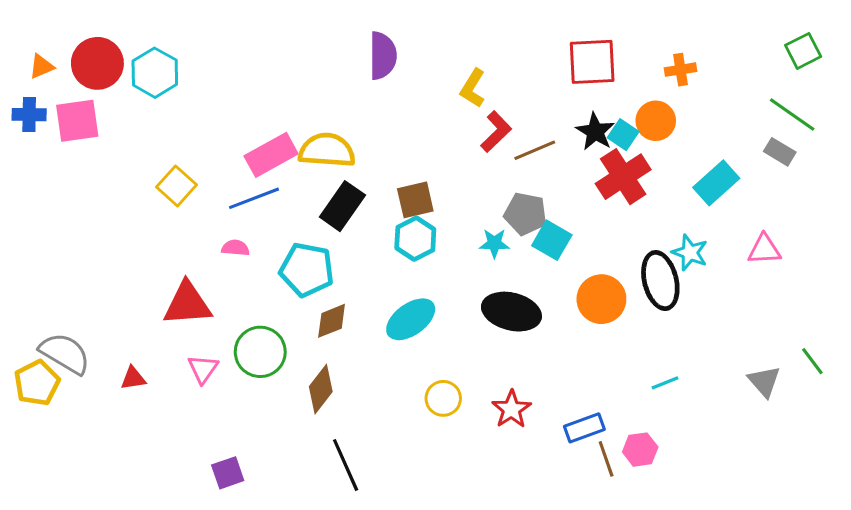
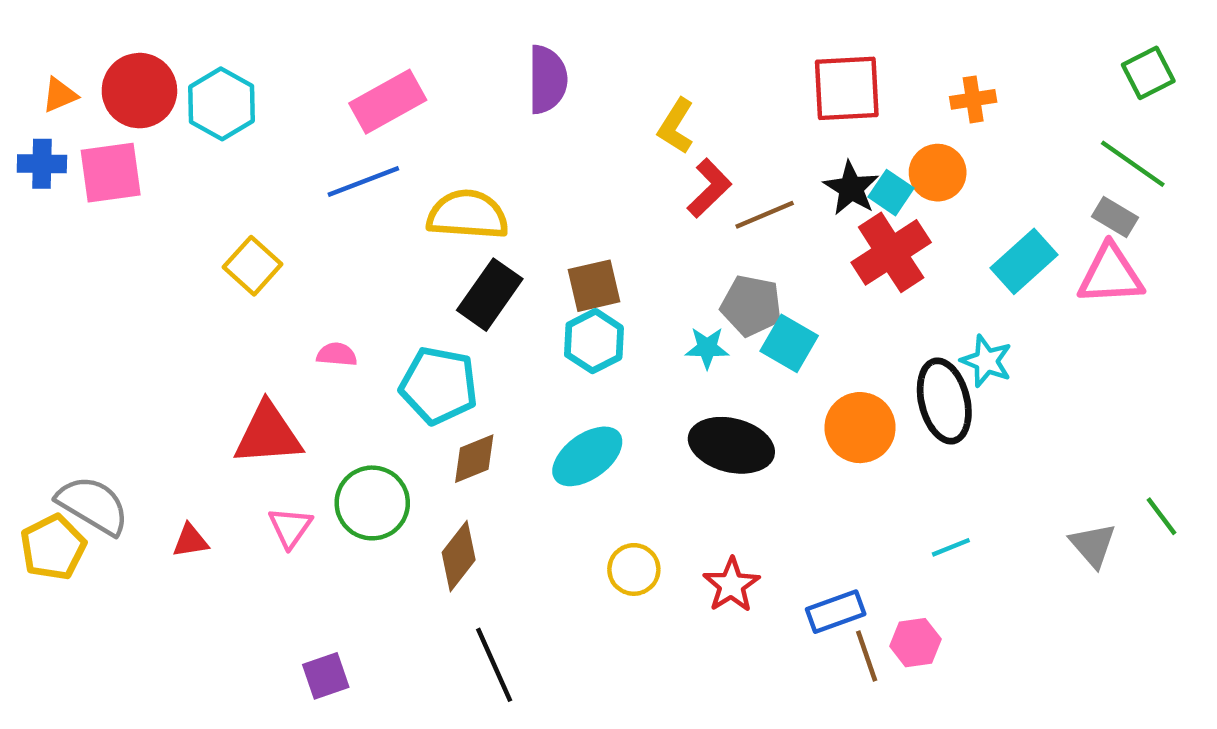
pink rectangle: (271, 155) -> (388, 102), moved
blue line: (254, 198) -> (363, 181), moved
pink triangle: (764, 249) -> (1111, 275), moved, size x1.4

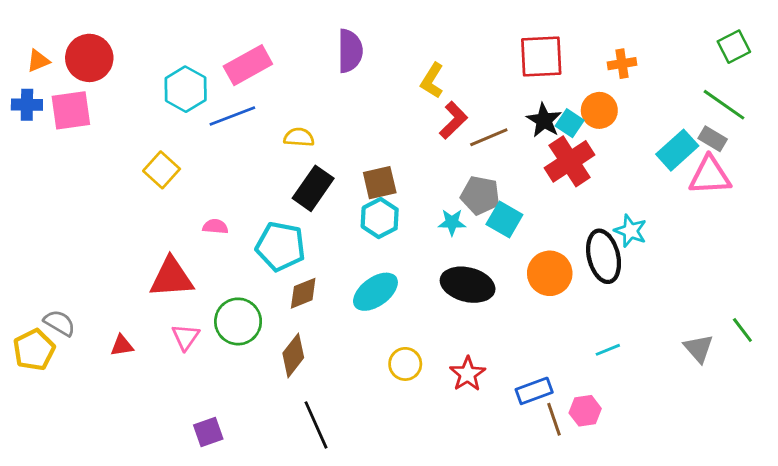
cyan hexagon: (221, 104) -> (186, 89), moved
yellow semicircle: (468, 215) -> (299, 137), size x0.6
cyan rectangle: (1024, 261) -> (677, 150), moved
gray semicircle: (93, 505) -> (60, 323), size x0.7

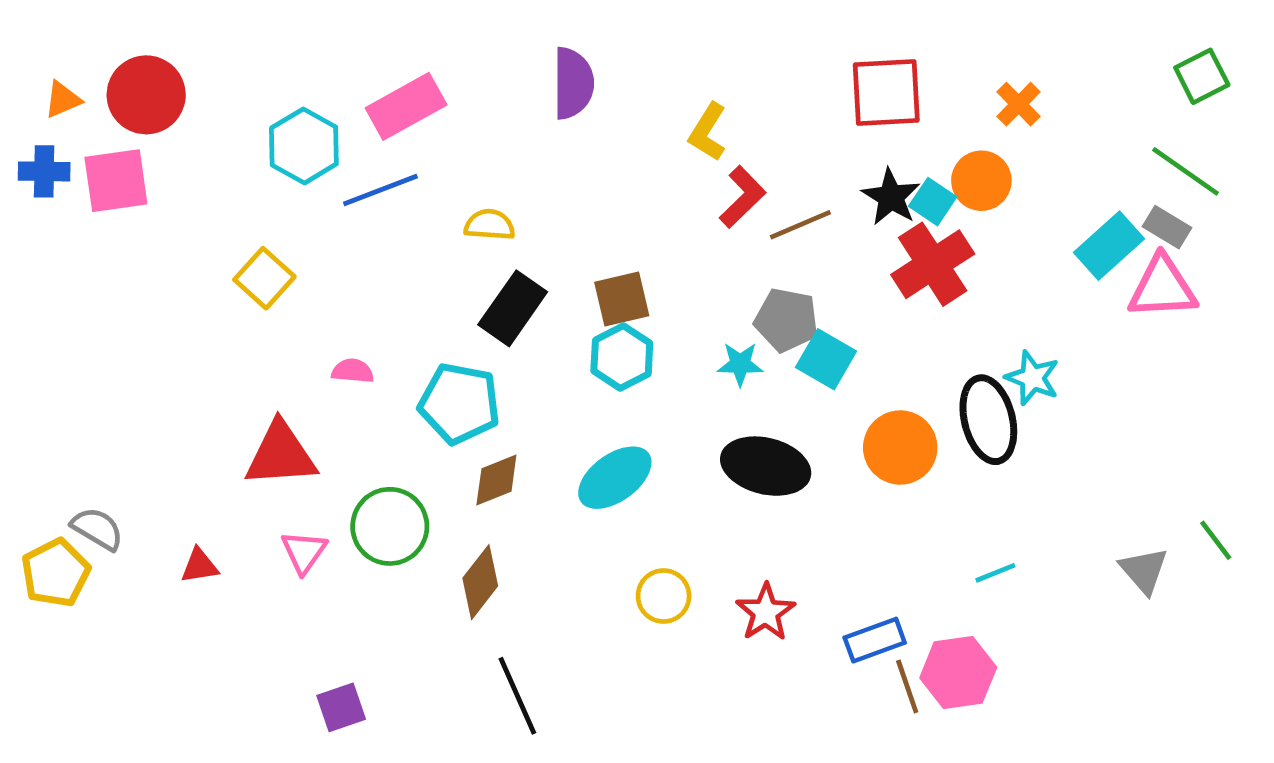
orange cross: (622, 64) -> (1019, 104), turned -36
pink hexagon: (585, 411) -> (958, 673), size x1.4

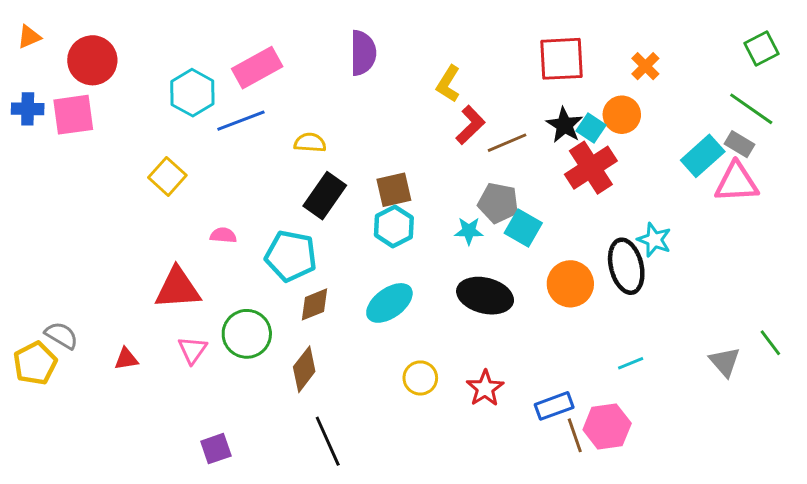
orange triangle: (63, 99) -> (29, 37), moved

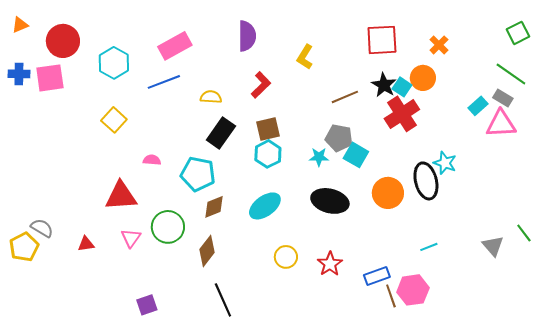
cyan hexagon: (192, 93) -> (114, 63), moved
red L-shape: (470, 125) -> (261, 85), moved
cyan rectangle: (703, 156) -> (478, 106), size x0.7

